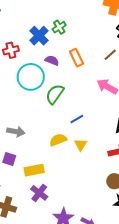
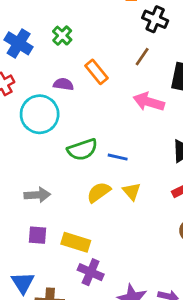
blue cross: (39, 36) -> (19, 43), moved
green semicircle: (55, 94) -> (82, 150), moved, turned -130
blue line: (77, 119) -> (118, 157), turned 56
yellow rectangle: (34, 170) -> (76, 242), turned 42

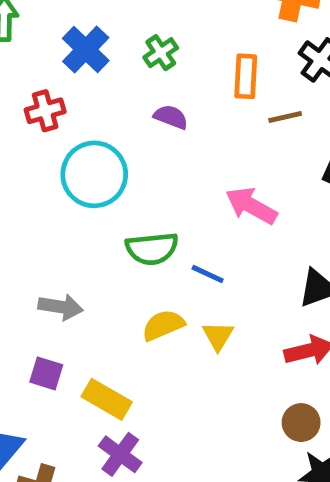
brown line: (142, 57) -> (285, 117), turned 30
orange rectangle: (96, 72) -> (246, 76), moved, turned 30
purple semicircle: (63, 84) -> (171, 117), moved
pink arrow: (149, 102) -> (251, 206), moved

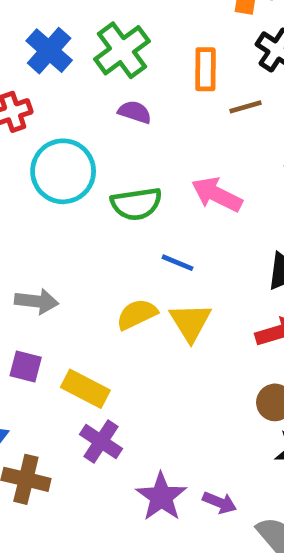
green cross: (161, 53) -> (122, 50), size x1.6
green semicircle: (152, 249) -> (136, 204), moved
yellow triangle: (218, 336) -> (190, 322), size x1.4

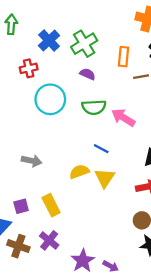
green semicircle: (136, 204) -> (94, 107), moved
purple square: (26, 366) -> (21, 206), moved, turned -35
yellow rectangle: (85, 389) -> (51, 205), turned 30
purple cross: (101, 441) -> (49, 240), moved

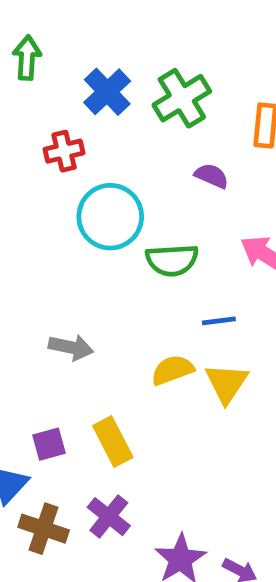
purple semicircle: (87, 74) -> (212, 176), moved
green semicircle: (94, 107) -> (172, 260), moved
blue line: (101, 149) -> (219, 321), turned -35

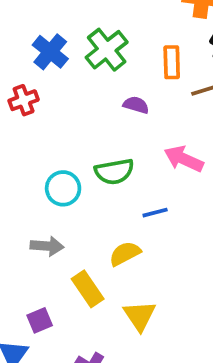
cyan circle: (110, 217) -> (63, 188), moved, size x0.7
yellow triangle: (227, 383) -> (140, 316), moved
yellow rectangle: (113, 442) -> (88, 289), moved

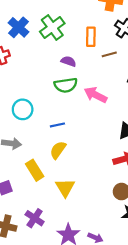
green semicircle: (114, 172) -> (66, 85), moved
blue line: (155, 213) -> (57, 125), moved
yellow semicircle: (125, 254) -> (58, 150), turned -30

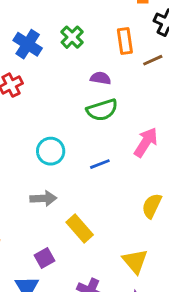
green cross: (52, 28) -> (72, 37), size x0.7
pink arrow: (96, 95) -> (146, 142), moved, turned 105
yellow semicircle: (58, 150) -> (152, 206), moved
yellow triangle: (65, 188) -> (135, 261), moved

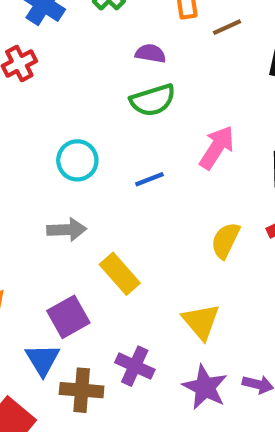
purple square: (45, 258) -> (68, 317), size x1.4

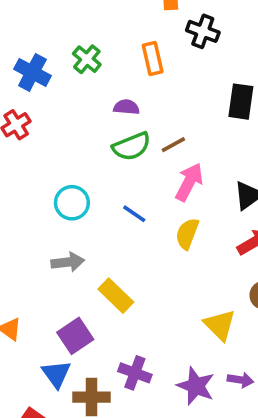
brown line: (227, 27) -> (173, 145), moved
blue line: (149, 179) -> (134, 214), turned 60
yellow semicircle: (225, 240) -> (187, 234), moved
yellow triangle: (201, 322) -> (220, 325), moved

